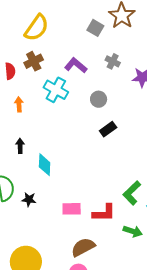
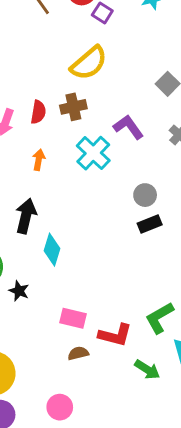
gray circle: (99, 99) -> (145, 195), moved
black arrow: (20, 146) -> (26, 216), size x1.6
brown semicircle: (83, 247) -> (78, 353), moved, size x0.6

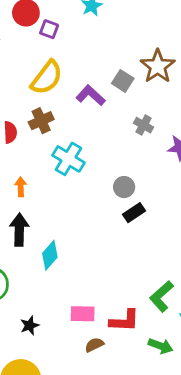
purple L-shape: (128, 127) -> (91, 95), moved
orange arrow: (39, 160) -> (21, 187), moved
cyan diamond: (52, 250) -> (50, 255), turned 36
black star: (19, 291) -> (30, 325), moved, turned -30

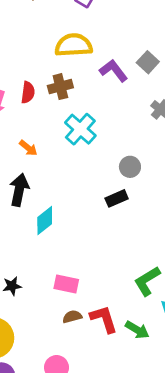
yellow semicircle: (47, 78) -> (74, 45), turned -141
orange arrow: (21, 187) -> (28, 148), turned 120
black rectangle: (134, 213) -> (117, 198), moved
red L-shape: (124, 321) -> (104, 319), moved, turned -120

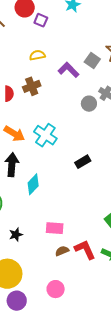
yellow semicircle: (74, 45) -> (37, 55), size x0.6
cyan cross: (80, 129) -> (45, 135), moved
orange arrow: (28, 148) -> (14, 134), size x1.5
gray circle: (130, 167) -> (89, 104), moved

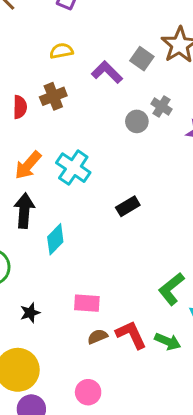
orange arrow: (14, 134) -> (28, 165), turned 100

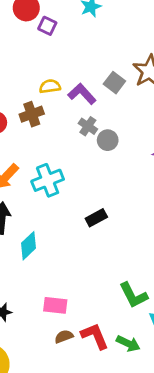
yellow semicircle: (61, 51) -> (50, 86), moved
gray cross: (161, 106) -> (88, 126), moved
cyan cross: (73, 168) -> (48, 180), turned 32
green L-shape: (171, 289) -> (133, 295), turned -80

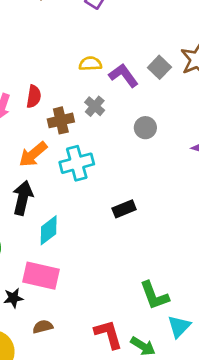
brown cross: (32, 114) -> (61, 120), moved
gray cross: (88, 126) -> (95, 106), moved
pink rectangle: (55, 305) -> (41, 276), moved, size x1.4
brown semicircle: (64, 337) -> (43, 327), moved

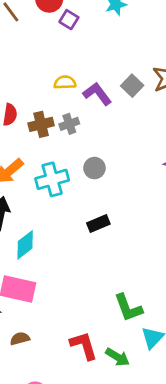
gray cross: (95, 106) -> (69, 124), turned 30
brown cross: (61, 120) -> (41, 124), moved
gray circle: (145, 128) -> (94, 168), moved

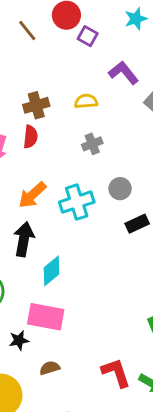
purple L-shape: (97, 94) -> (124, 73), moved
brown cross: (41, 124) -> (36, 105), moved
black rectangle: (98, 224) -> (137, 224), moved

